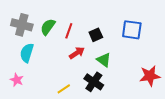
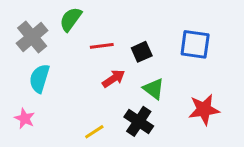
gray cross: (22, 25) -> (32, 37), turned 35
green semicircle: (48, 27) -> (71, 19), moved
red line: (69, 31) -> (102, 46), turned 63
red star: (150, 76) -> (204, 110), moved

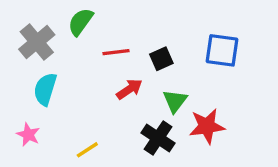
green triangle: (154, 89) -> (175, 101), turned 30
red star: (204, 110) -> (207, 126), moved
yellow line: (94, 132) -> (87, 150), moved

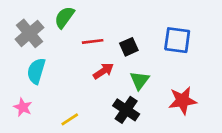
red star: (207, 126) -> (183, 101), moved

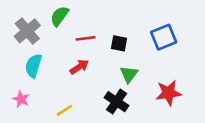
blue square: (177, 40) -> (164, 37), turned -30
black square: (129, 47) -> (119, 43), turned 35
red arrow: (103, 71) -> (79, 67), moved

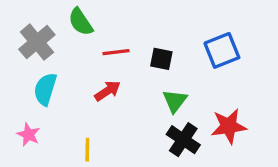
green semicircle: (59, 16) -> (81, 22), turned -70
black cross: (117, 102) -> (183, 140), moved
yellow line: (64, 110) -> (87, 150), turned -56

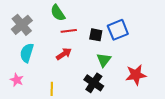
green semicircle: (81, 22) -> (58, 13), moved
blue square: (222, 50) -> (118, 30), moved
black cross: (183, 140) -> (94, 83), moved

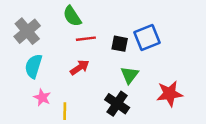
pink star: (17, 80) -> (42, 97), moved

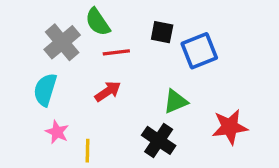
gray cross: (27, 31) -> (62, 42), moved
black square: (120, 44) -> (162, 32), moved
green triangle: (130, 75) -> (176, 102), turned 30

